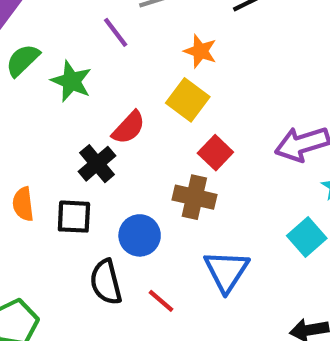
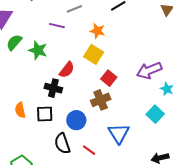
purple line: (116, 32) -> (57, 26), turned -35
black cross: (97, 164) -> (53, 88), turned -30
brown cross: (194, 197) -> (101, 100), turned -30

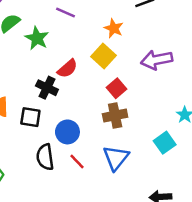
purple arrow: (149, 70) -> (157, 60), moved
brown cross: (101, 100) -> (115, 115), moved
red line: (89, 150) -> (77, 161), moved

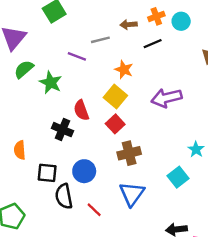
red semicircle: (67, 69) -> (81, 110), turned 114
red square: (116, 88) -> (115, 124), moved
black square: (30, 117) -> (47, 173), moved
red line: (77, 161) -> (94, 210), moved

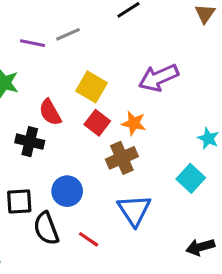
gray line: (100, 40) -> (68, 34), moved
orange star: (124, 70) -> (134, 123), moved

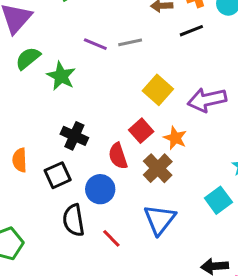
yellow square: (92, 87) -> (158, 90), moved
red semicircle: (50, 112) -> (118, 156), moved
brown cross: (122, 158) -> (158, 168), turned -32
black square: (19, 201) -> (58, 175), moved, turned -32

